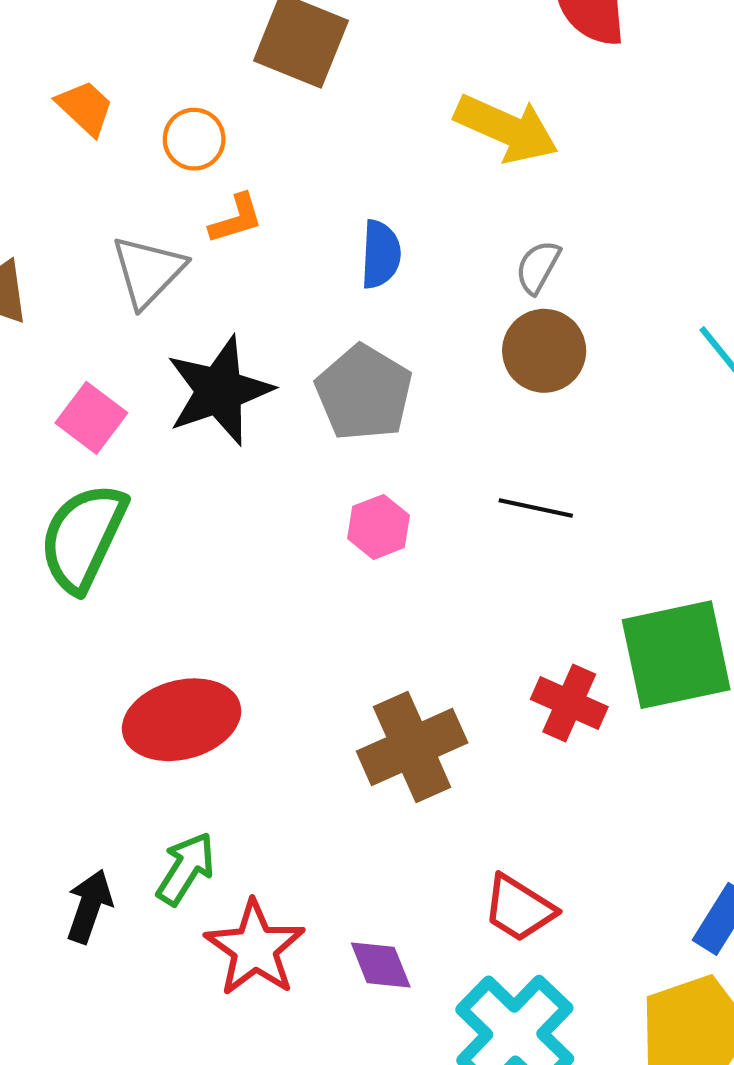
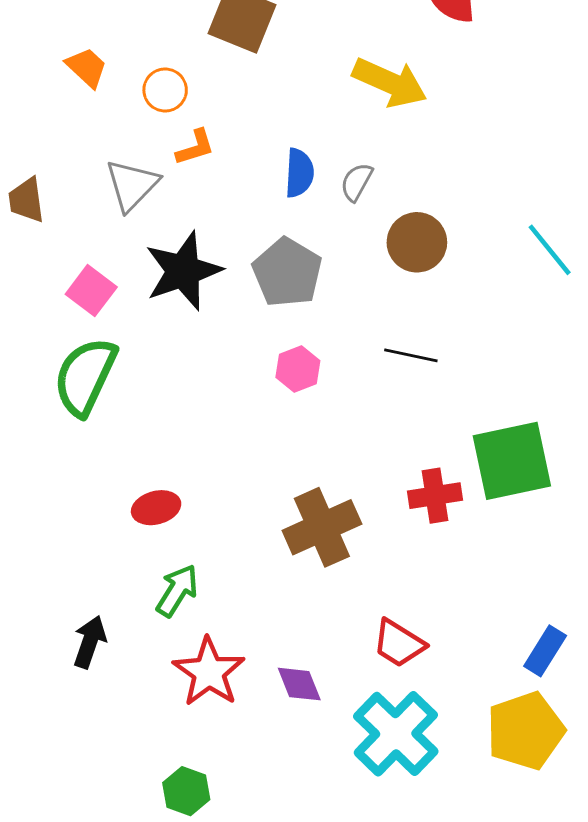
gray semicircle: (538, 267) -> (357, 182), moved
red cross: (569, 703) -> (435, 496), turned -33
red ellipse: (182, 720) -> (156, 508), size x0.6
green arrow: (186, 869) -> (177, 591), moved

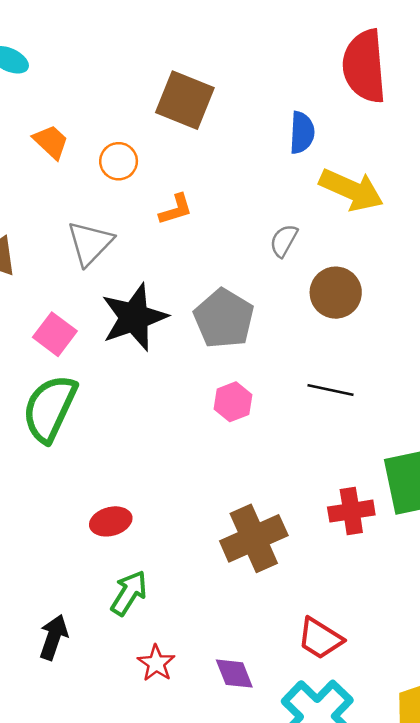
yellow arrow: (390, 82) -> (351, 190), moved
orange L-shape: (195, 147) -> (176, 209), moved
blue semicircle: (299, 173) -> (302, 133), moved
red star: (209, 672) -> (156, 663), size x0.6

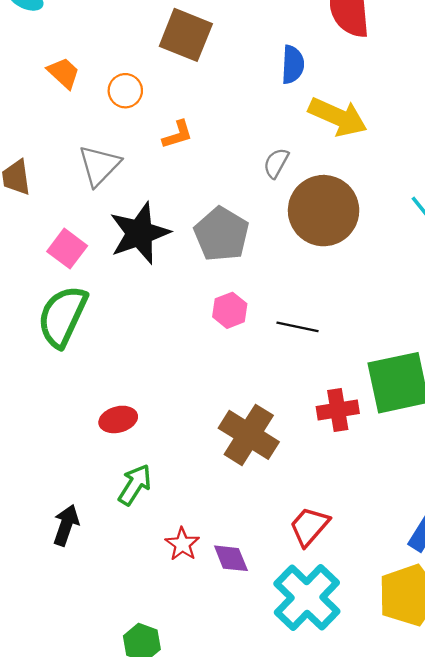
brown circle: (336, 293) -> (324, 211), size x1.5
black line: (330, 390) -> (297, 327), moved
brown cross: (254, 538) -> (249, 435), turned -34
red trapezoid: (320, 638) -> (309, 526), turned 99
red star: (156, 663) -> (182, 544), moved

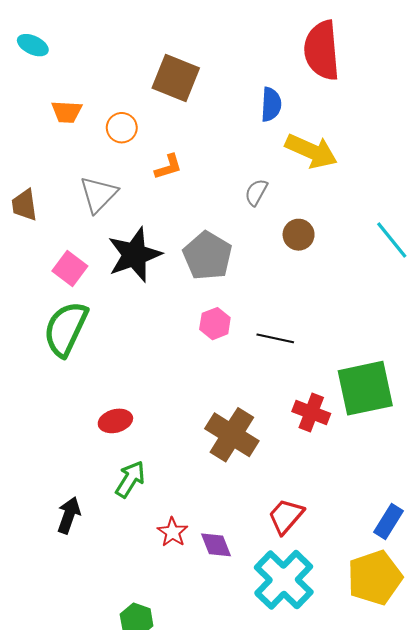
orange trapezoid: (64, 73) -> (67, 112), turned 140
brown circle: (324, 211) -> (299, 235), size x0.5
red cross: (338, 410) -> (311, 412), turned 30

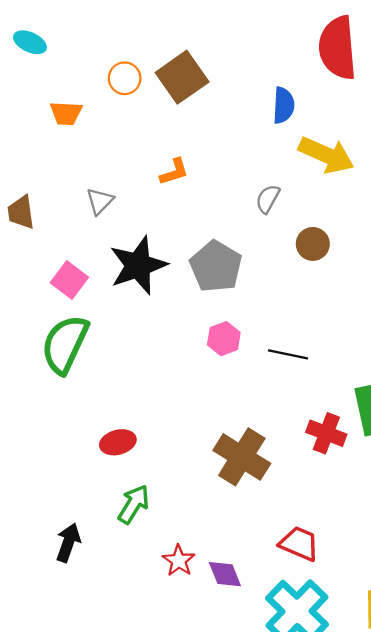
brown square: (176, 78) -> (182, 77), turned 33
orange circle: (122, 128) -> (125, 78), moved
gray triangle: (98, 194) -> (100, 201), size x0.7
red trapezoid: (286, 516) -> (299, 544), turned 72

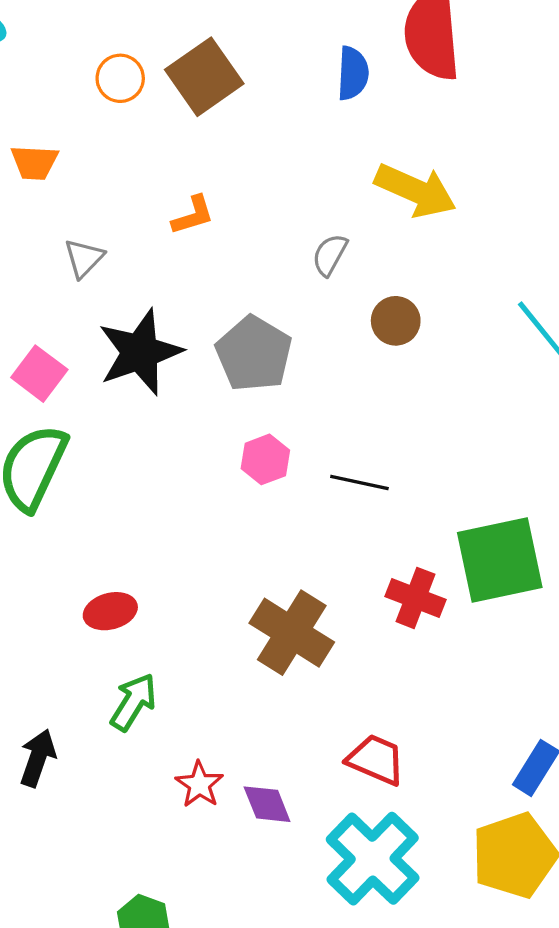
blue semicircle: (283, 105) -> (353, 73), moved
orange trapezoid: (66, 113) -> (34, 162), moved

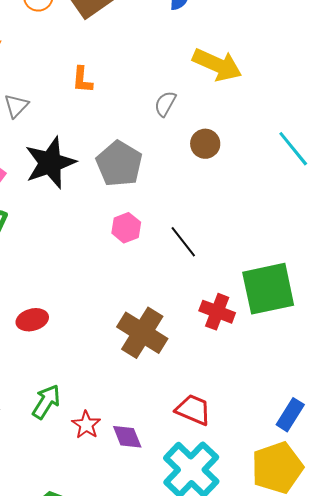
orange L-shape: (193, 215) -> (82, 80), turned 112
black line: (359, 482) -> (183, 242), turned 40
green arrow: (133, 702) -> (46, 402), moved

